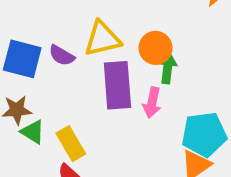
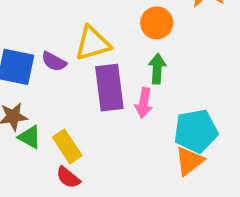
orange circle: (155, 48) -> (157, 23), moved

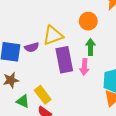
purple semicircle: (54, 62) -> (32, 47), turned -40
green triangle: (30, 137) -> (23, 101), moved

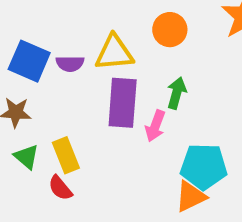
orange circle: (88, 21) -> (170, 30), moved

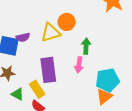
orange circle: (170, 30) -> (67, 22), moved
purple semicircle: (70, 64) -> (23, 37), moved
purple rectangle: (123, 103) -> (48, 70), moved

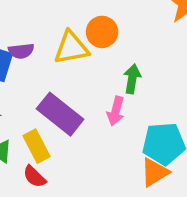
purple rectangle: (48, 70) -> (60, 114), turned -50

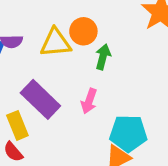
green arrow: (132, 79) -> (103, 57), moved

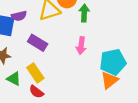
purple rectangle: (40, 99) -> (38, 43), moved, size x0.7

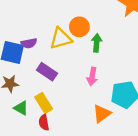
orange triangle: (109, 80) -> (102, 114), moved
red semicircle: (36, 92) -> (44, 122), turned 40

